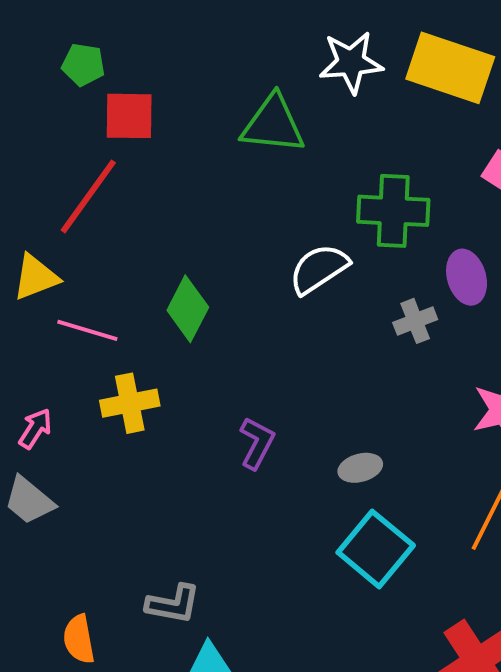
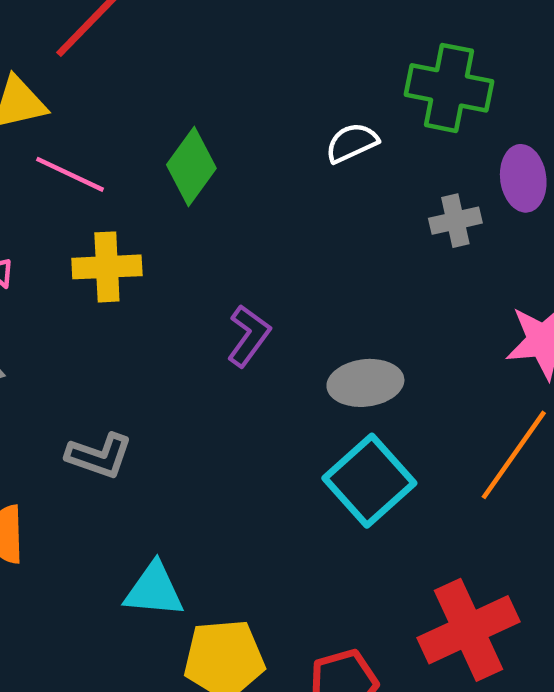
white semicircle: (319, 269) -> (352, 143), size x0.7
gray ellipse: (360, 468) -> (365, 383), size x1.4
gray L-shape: (173, 604) -> (99, 456), moved

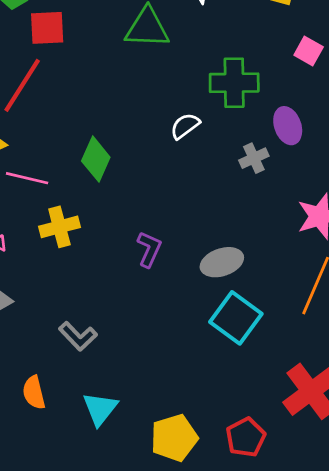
gray L-shape: (99, 456) -> (78, 336), turned 39
cyan triangle: (154, 590) -> (100, 409), moved, turned -45

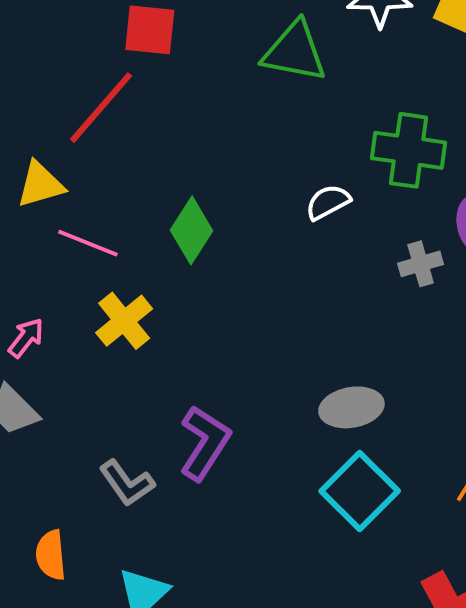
yellow cross: (59, 227) -> (124, 321), turned -33
purple L-shape: (149, 249) -> (205, 443), moved, size x1.4

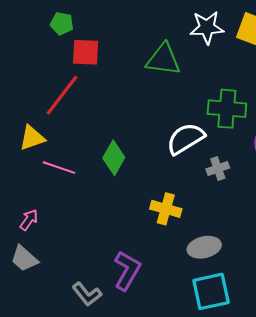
white semicircle: (328, 202) -> (186, 139), size x1.6
gray cross: (421, 264) -> (218, 168), moved
yellow cross: (124, 321) -> (166, 209), moved, turned -32
cyan square: (360, 491) -> (211, 291), turned 36

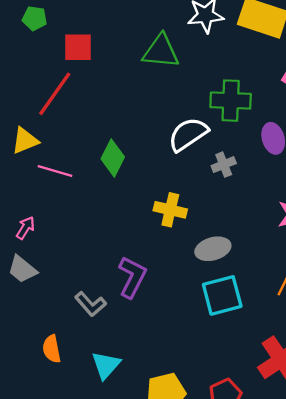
green pentagon: (62, 24) -> (35, 18), moved

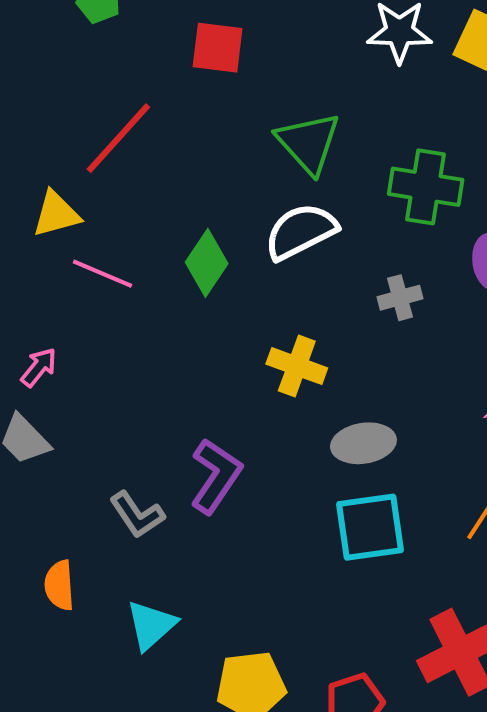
red square: (78, 47) -> (218, 48), moved
green triangle: (161, 51) -> (308, 143), moved, turned 36
white semicircle: (188, 134) -> (301, 231), moved

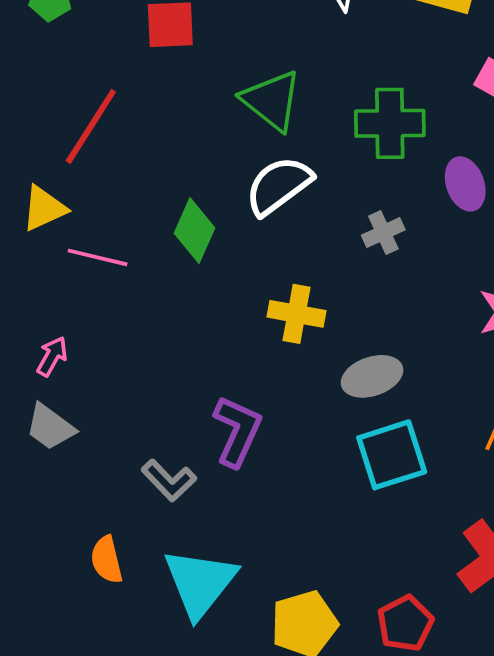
cyan triangle: (151, 625) -> (200, 583), size x1.5

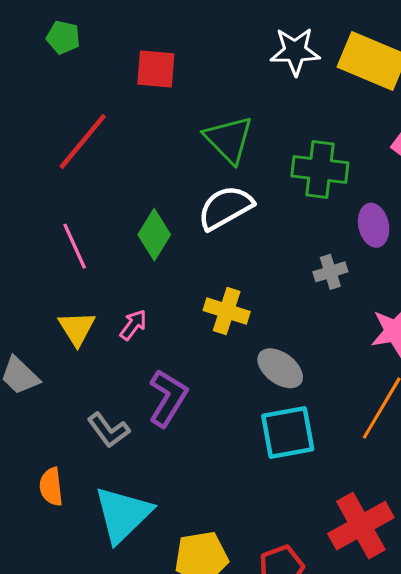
yellow triangle: (44, 208) -> (77, 328), moved, turned -45
gray cross: (383, 233) -> (330, 272), moved
pink line: (98, 257) -> (75, 246), turned 45
pink arrow: (52, 356) -> (133, 325), moved
gray ellipse: (372, 376) -> (280, 368), turned 48

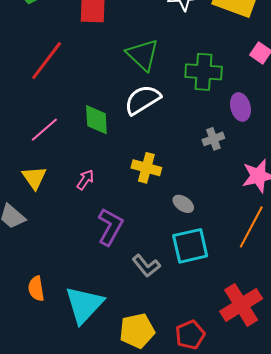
green diamond: (154, 235) -> (96, 120), turned -32
pink line: (75, 246) -> (44, 130), turned 76
yellow triangle: (77, 328) -> (34, 178), moved
gray ellipse: (280, 368) -> (183, 204), size x0.7
gray L-shape: (109, 430) -> (146, 266), moved

